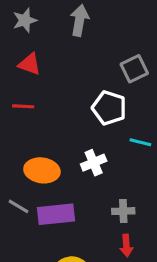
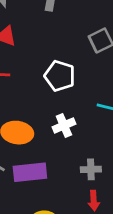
white pentagon: (109, 108) -> (60, 76), moved

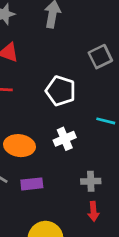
purple rectangle: (30, 172) -> (32, 184), size x0.7

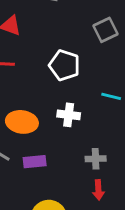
white cross: (65, 139) -> (69, 115), turned 30

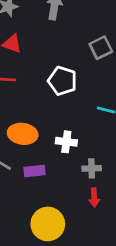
white cross: (69, 115) -> (66, 142), moved

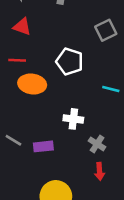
orange ellipse: (23, 134) -> (32, 84), moved
gray cross: (92, 168) -> (97, 144), turned 35

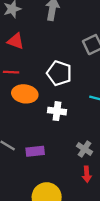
white cross: (73, 119) -> (57, 111), moved

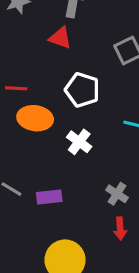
red triangle: (16, 41) -> (60, 38), moved
white cross: (57, 111) -> (79, 142), turned 30

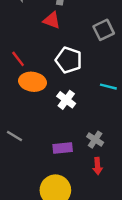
red line: (16, 88) -> (18, 59), turned 49
purple rectangle: (49, 197) -> (63, 148), moved

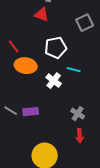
white pentagon: (69, 60) -> (56, 48), turned -30
cyan line: (108, 87) -> (74, 70), moved
purple rectangle: (63, 148) -> (31, 112), moved

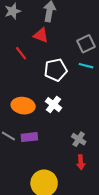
red line: (14, 47) -> (21, 53), moved
orange ellipse: (26, 66) -> (23, 106), moved
cyan line: (74, 70) -> (86, 66), moved

